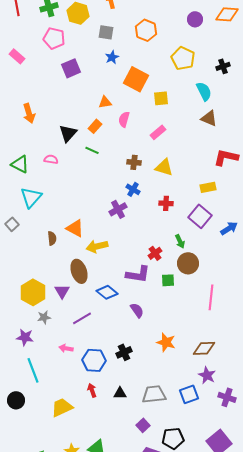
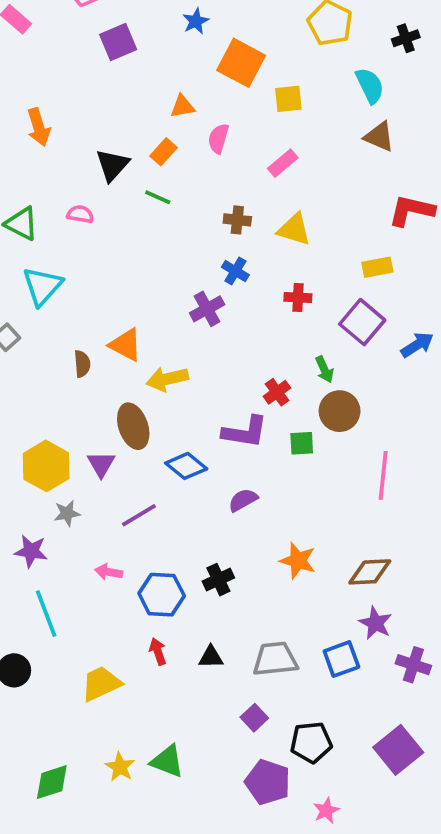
purple semicircle: (137, 310) -> (243, 500), turned -84

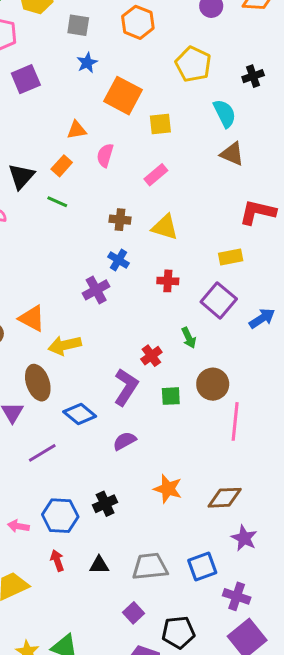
brown circle: (340, 411) -> (213, 384), moved
purple L-shape: (245, 432) -> (126, 387), turned -66
pink arrow: (109, 572) -> (18, 526), moved
purple star: (375, 623) -> (244, 538), moved
purple cross: (413, 665) -> (237, 596), moved

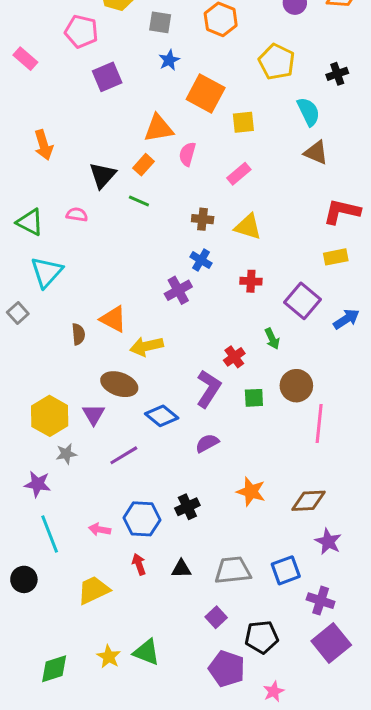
orange triangle: (77, 130) -> (159, 128), size x1.5
yellow rectangle: (231, 257) -> (336, 257), moved
brown ellipse: (38, 383) -> (119, 384), turned -52

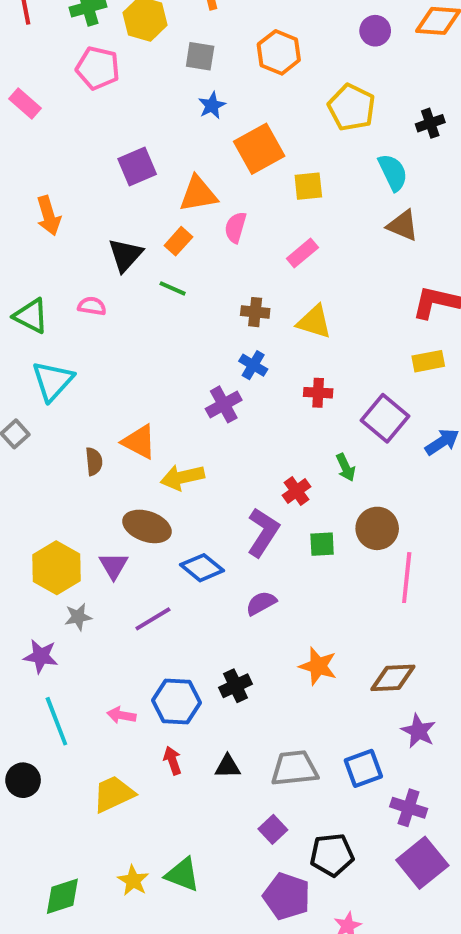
purple square: (107, 77) -> (137, 166), moved
orange square: (206, 93) -> (259, 149), turned 33

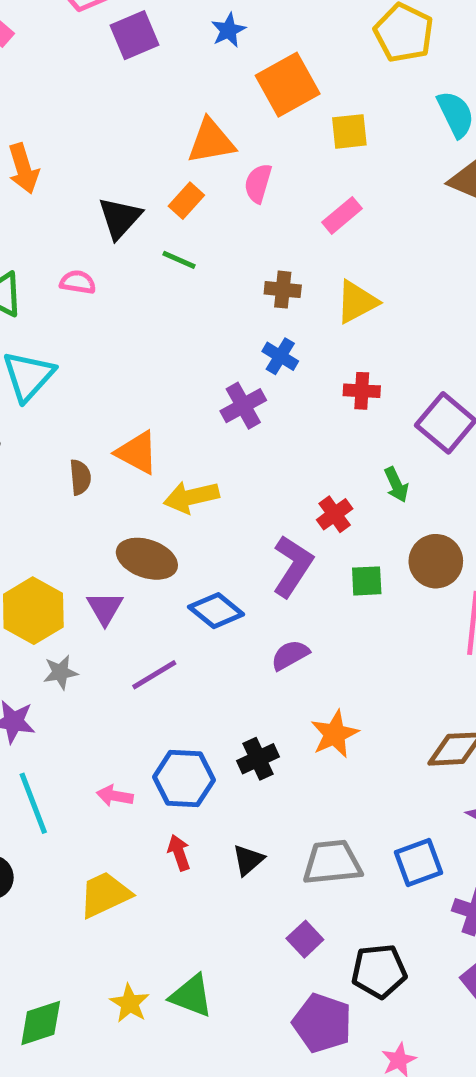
purple square: (137, 166) -> (135, 35), moved
yellow triangle: (314, 322) -> (357, 302), turned -45
orange star: (318, 666) -> (335, 734), moved, turned 30
black triangle: (228, 766) -> (248, 860), turned -40

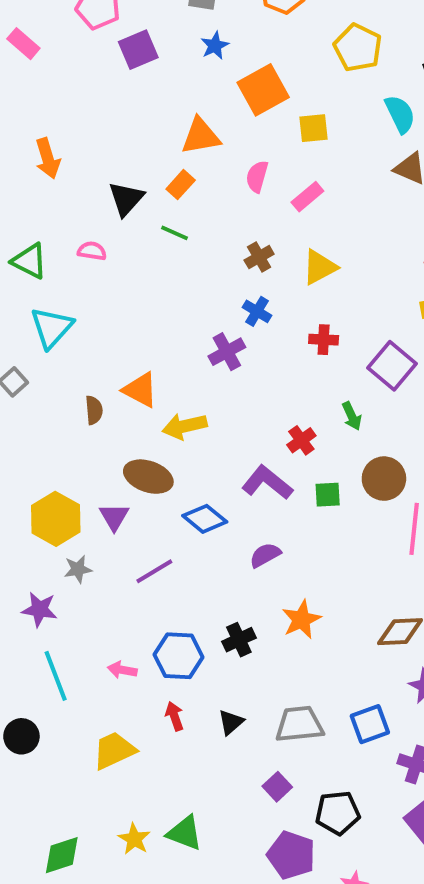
pink semicircle: (258, 183) -> (257, 176), moved
brown cross: (283, 290) -> (259, 257), turned -36
purple L-shape: (293, 566) -> (267, 483), turned -84

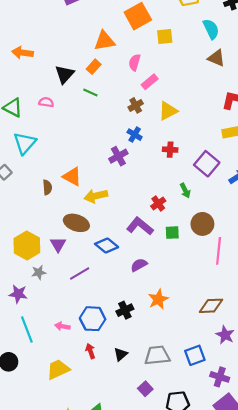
orange arrow: (48, 158) -> (23, 53), turned 114
pink rectangle: (307, 197) -> (150, 82), moved

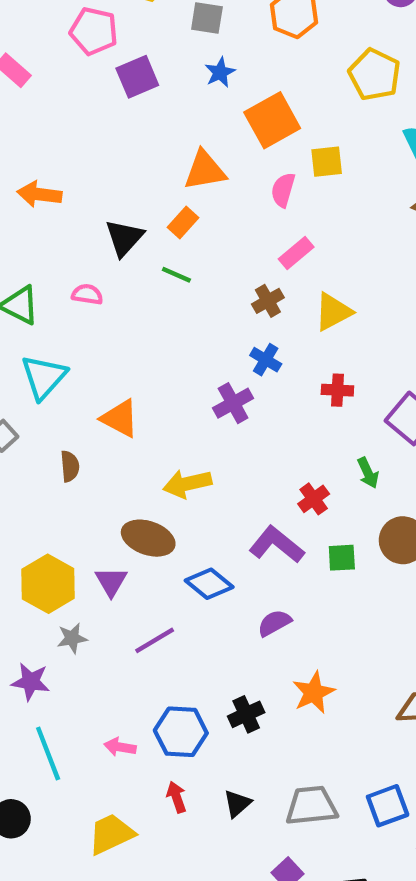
pink semicircle: (135, 62) -> (283, 190), moved
orange triangle: (72, 177) -> (120, 418), moved
brown semicircle: (47, 187) -> (70, 466), moved

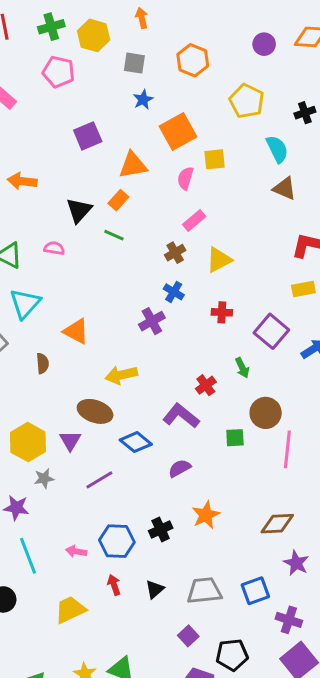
purple square: (137, 77) -> (88, 136), moved
green square: (342, 558) -> (235, 438), moved

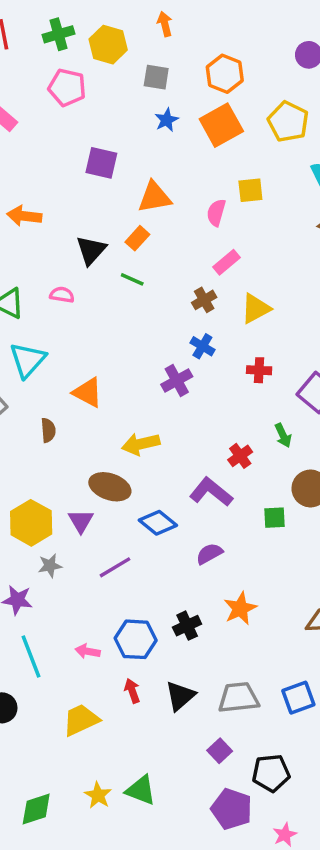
orange square: (178, 132) -> (221, 125), moved
purple square: (88, 136) -> (101, 163), turned 36
black triangle: (155, 589) -> (180, 696), size x1.4

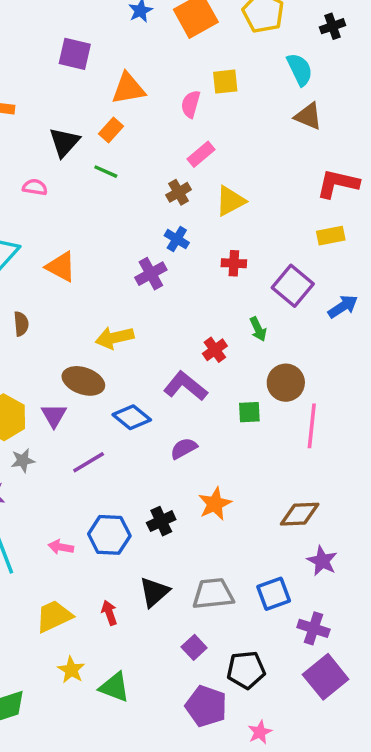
orange triangle: (88, 393) -> (61, 267), moved
red arrow: (132, 691) -> (109, 613), moved
yellow star: (98, 795) -> (71, 670), moved

